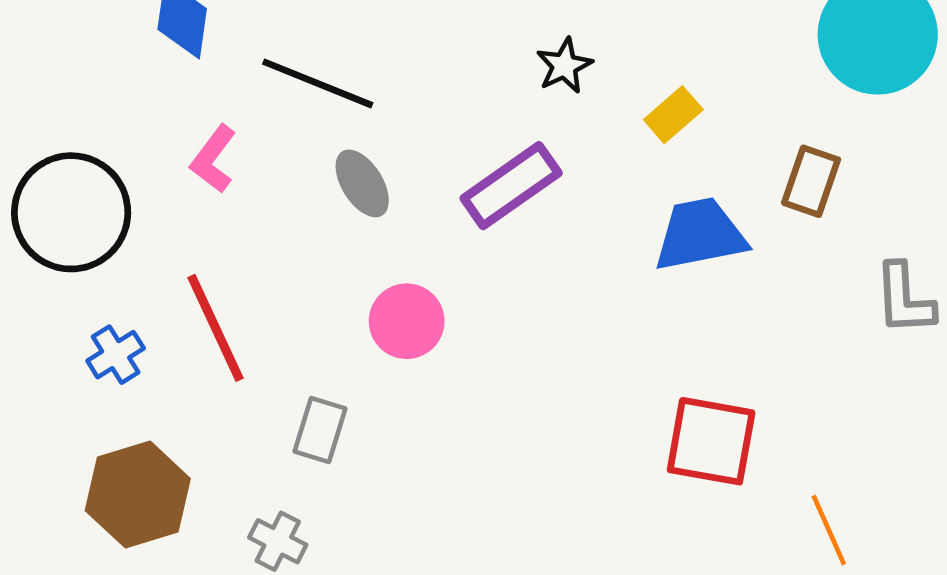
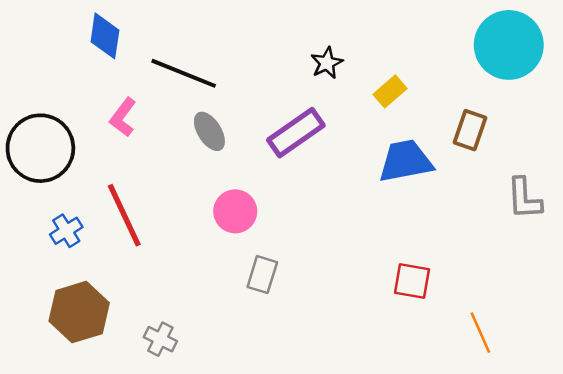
gray rectangle: (320, 430) -> (262, 275), moved
red square: (711, 441) -> (412, 281), size x0.7

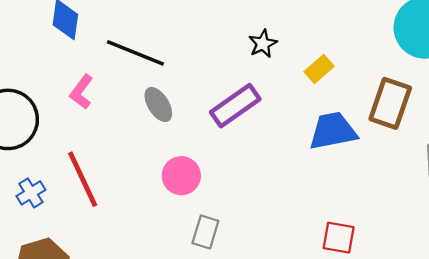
brown rectangle: (470, 130) -> (390, 103), size x1.4

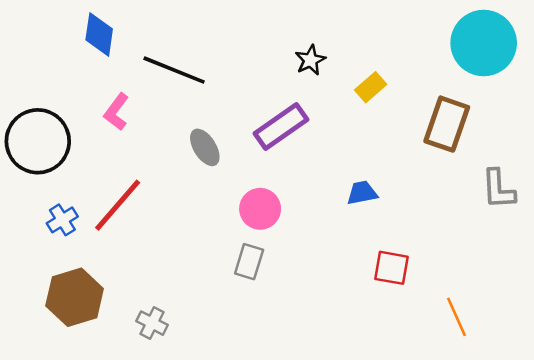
gray ellipse: (158, 105) -> (205, 147), moved
blue trapezoid: (333, 131) -> (362, 193), moved, size x0.6
pink circle: (181, 176) -> (260, 209), moved
red line: (83, 179) -> (118, 205), turned 66

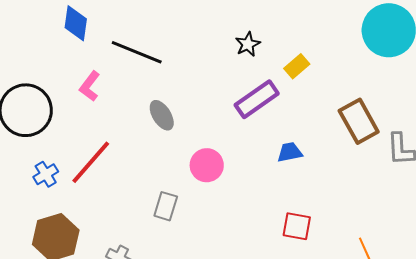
brown rectangle: (447, 124) -> (359, 121), moved, turned -48
purple rectangle: (281, 127) -> (257, 99), moved
gray rectangle: (249, 262) -> (166, 206), moved
red square: (392, 268) -> (297, 226), moved

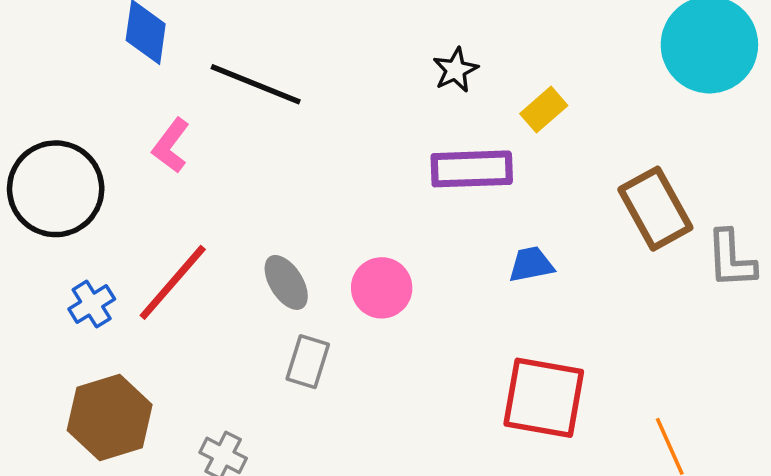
purple rectangle: (257, 99) -> (472, 169), turned 33
gray ellipse: (162, 115) -> (286, 282), moved
red square: (297, 226) -> (544, 398), size x1.6

